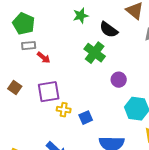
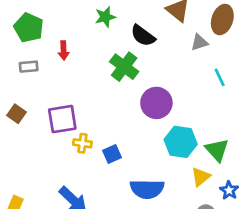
gray rectangle: (29, 46) -> (29, 67), moved
red arrow: (44, 58) -> (64, 50), moved, turned 48
purple circle: (119, 80) -> (156, 103), size x1.5

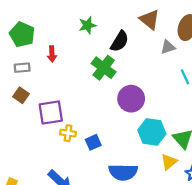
black semicircle: (143, 36) -> (120, 41), turned -95
brown square: (17, 114) -> (21, 95), moved

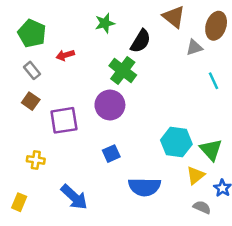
red arrow: (52, 54) -> (65, 55), turned 77
gray rectangle: (22, 68) -> (32, 70), turned 56
purple circle: (131, 99) -> (110, 105), moved
yellow cross: (68, 133) -> (36, 160), moved

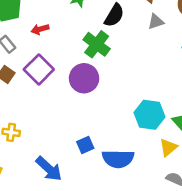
gray triangle: (194, 47) -> (156, 22), moved
purple square: (64, 120) -> (39, 69), moved, turned -36
blue square: (111, 154) -> (85, 145), moved

